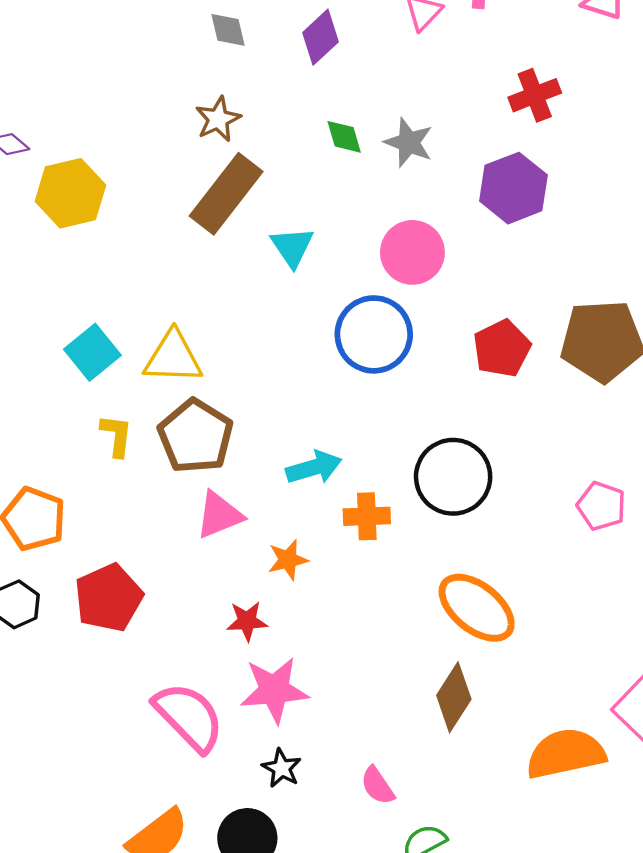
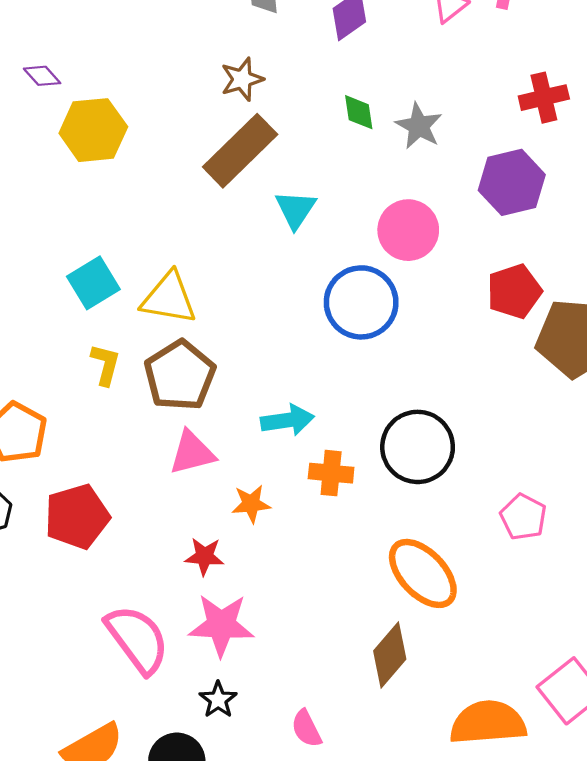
red pentagon: (502, 348) -> (514, 291), moved
pink pentagon: (601, 506) -> (523, 517), moved

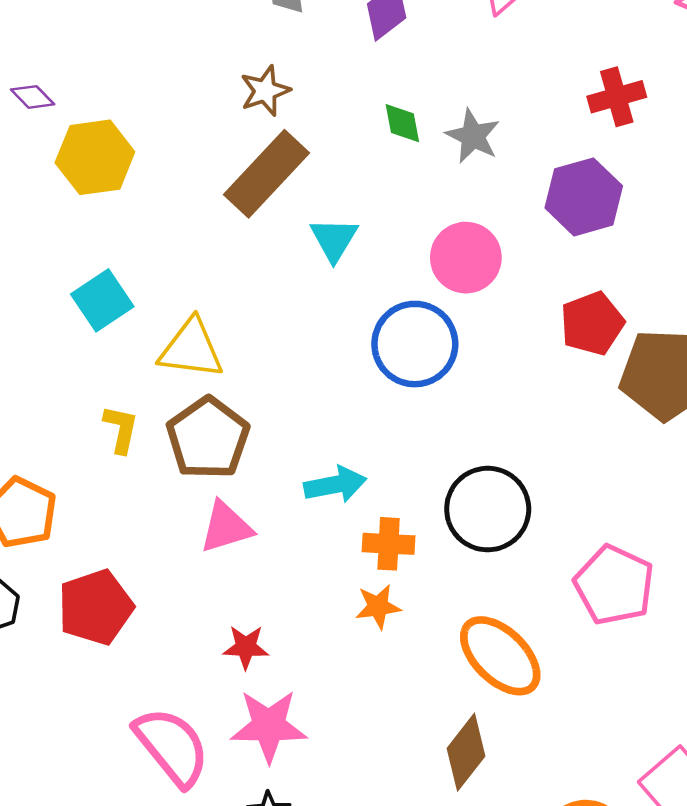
cyan square: (93, 283) -> (102, 300), moved
orange star: (251, 504) -> (378, 607), moved
pink pentagon: (523, 517) -> (614, 585), size x1.5

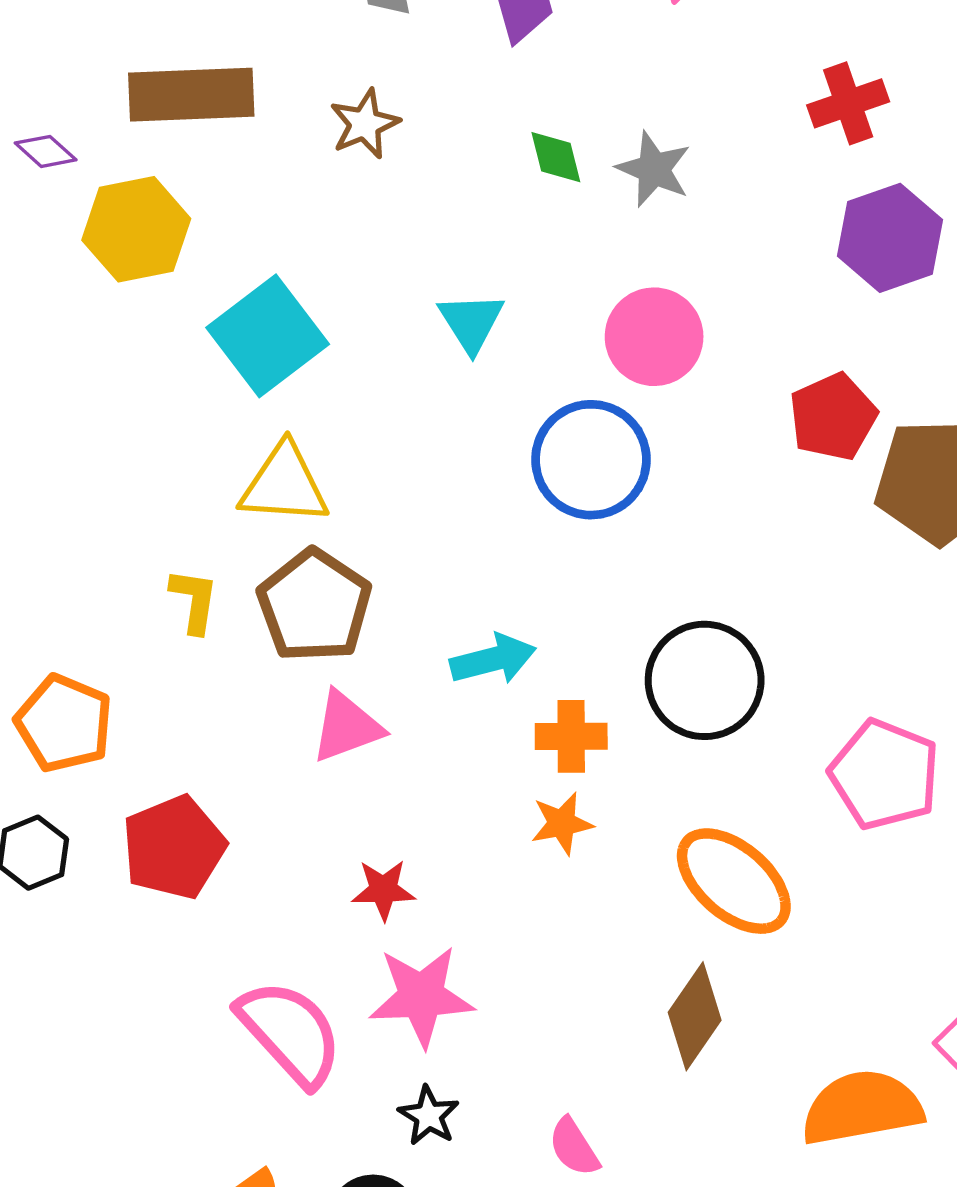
brown rectangle: (266, 174) -> (191, 95), moved, turned 48
purple hexagon: (584, 197) -> (890, 238), moved
cyan square: (102, 300) -> (268, 336), moved, size x1.4

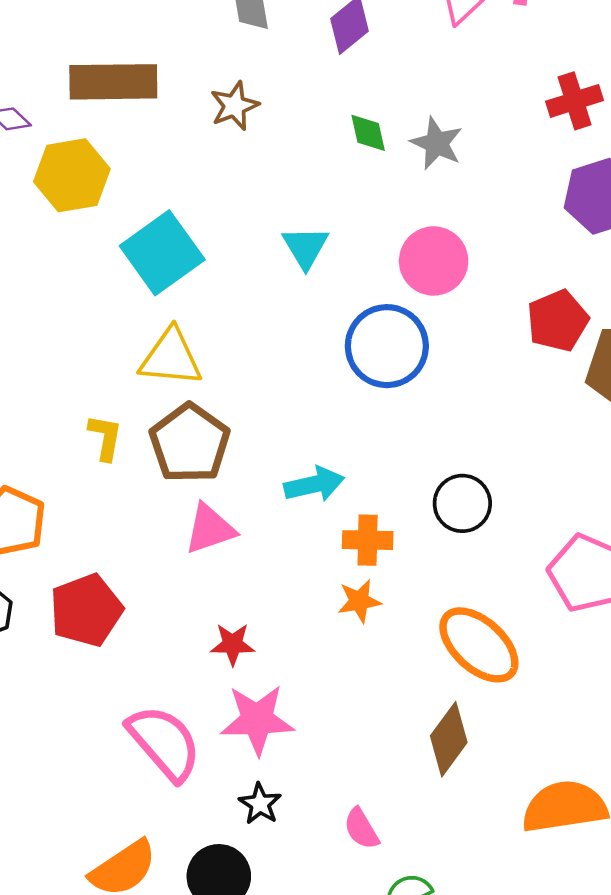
black circle: (705, 680) -> (462, 503), size x0.7

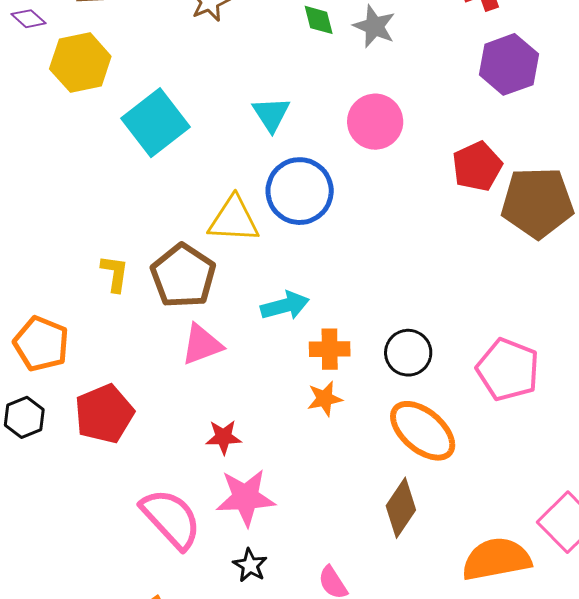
blue circle: (387, 346) -> (300, 191), moved
yellow triangle: (171, 358) -> (234, 220), moved
black circle: (462, 503) -> (408, 353), moved

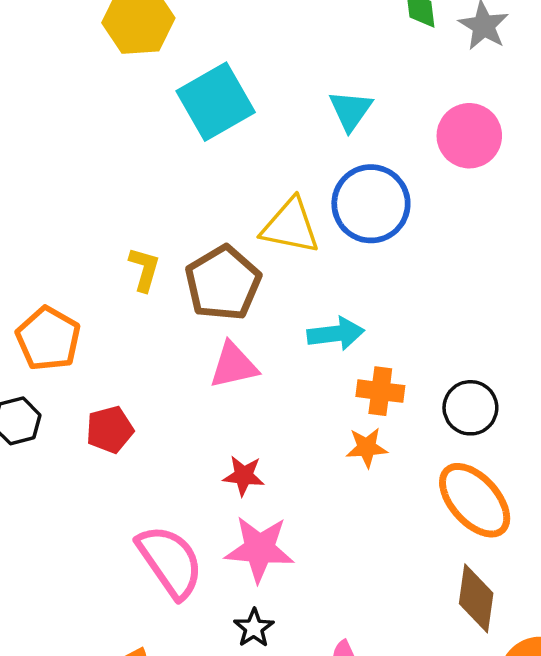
red pentagon: (104, 414) -> (110, 430), size x0.7
brown diamond: (401, 508) -> (476, 598), moved, turned -34

